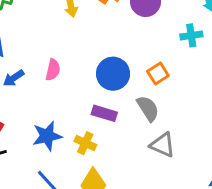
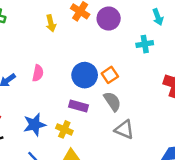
orange square: (158, 73) -> (110, 75), moved

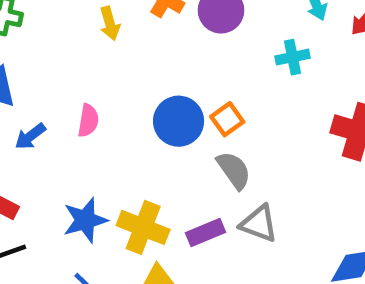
purple rectangle: (79, 106) -> (206, 233), moved, turned -36
yellow cross: (64, 129) -> (143, 227), size x1.5

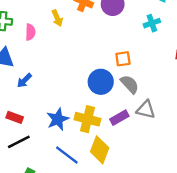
orange square: (227, 119) -> (123, 59), turned 35
pink semicircle: (88, 121) -> (30, 32), moved
blue circle: (179, 121) -> (101, 82), moved

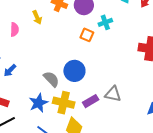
cyan cross: (152, 23) -> (105, 22), moved
orange square: (123, 59) -> (87, 35), moved, turned 32
gray semicircle: (130, 84) -> (51, 79), moved

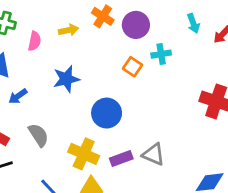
yellow arrow: (37, 17) -> (69, 30), turned -88
gray semicircle: (51, 79) -> (38, 135), moved
blue star: (38, 103) -> (66, 79), moved

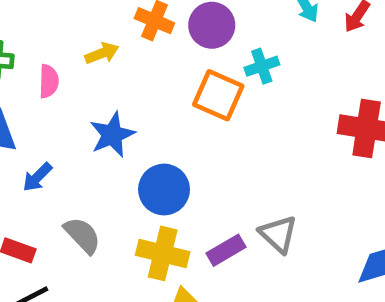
orange square: (133, 67) -> (218, 95), size x1.5
blue circle: (107, 113) -> (164, 190), moved
gray triangle: (154, 154) -> (278, 234), turned 30

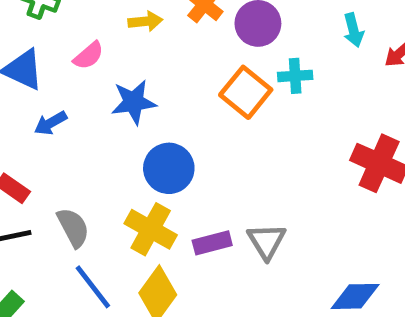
pink semicircle: (49, 81) -> (89, 56), moved, turned 32
gray semicircle: (82, 235) -> (73, 228), moved

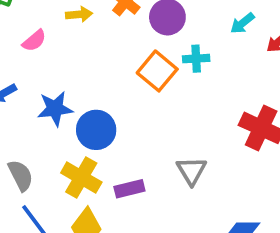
cyan arrow: (354, 30) -> (242, 23), turned 65
blue star: (134, 102) -> (55, 109), moved
gray triangle: (267, 241) -> (191, 171), moved

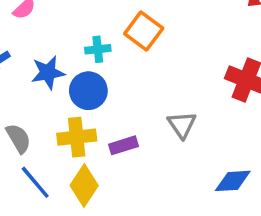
cyan cross: (196, 59) -> (98, 49), moved
yellow cross: (81, 178) -> (77, 137), turned -33

